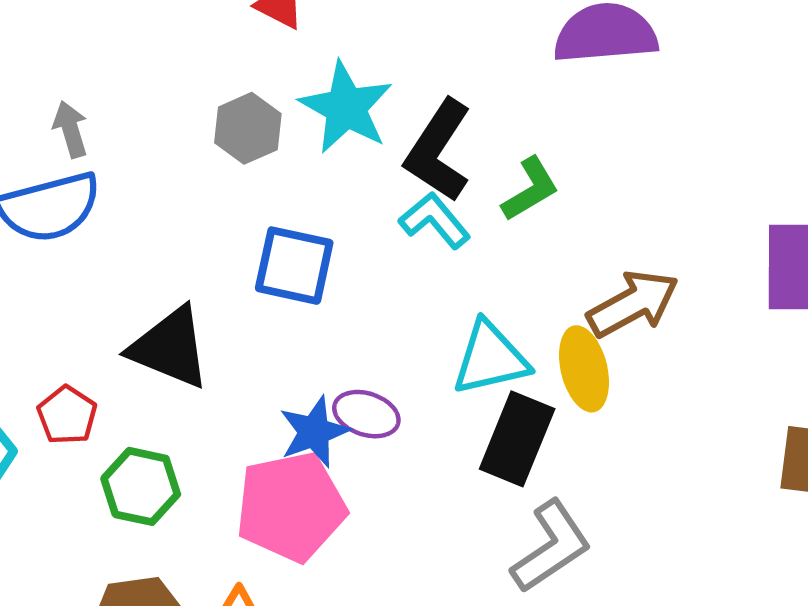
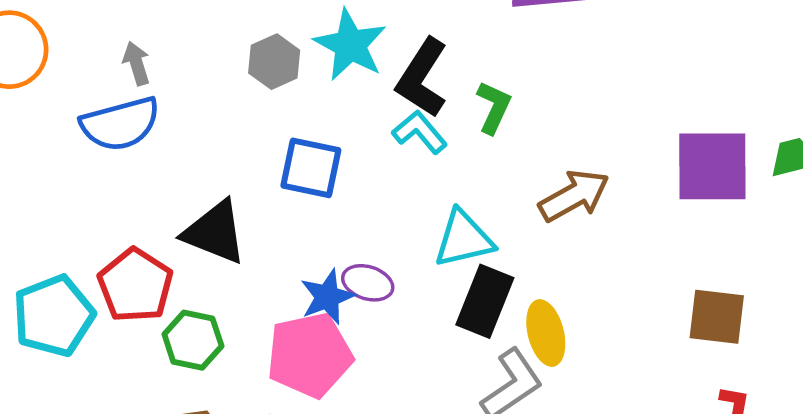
green L-shape: (530, 189) -> (494, 107), turned -34
yellow ellipse: (584, 369) -> (546, 333), moved
red pentagon: (67, 415) -> (135, 285), size x1.6

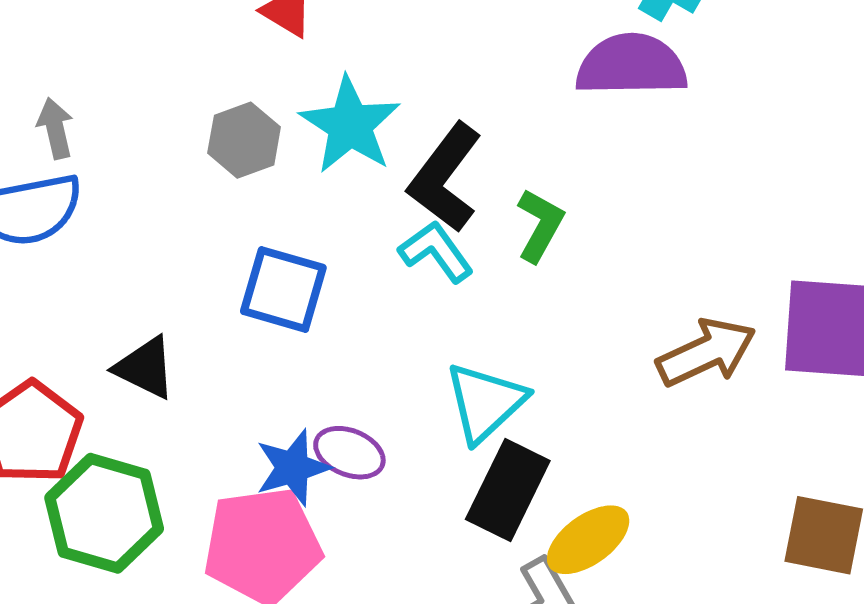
brown arrow: (574, 196) -> (706, 352), moved
black triangle: (215, 232) -> (145, 368), size x0.7
cyan triangle: (464, 239) -> (485, 402), turned -34
yellow ellipse: (546, 333) -> (588, 540), turned 64
green hexagon: (193, 340) -> (104, 513), size x1.4

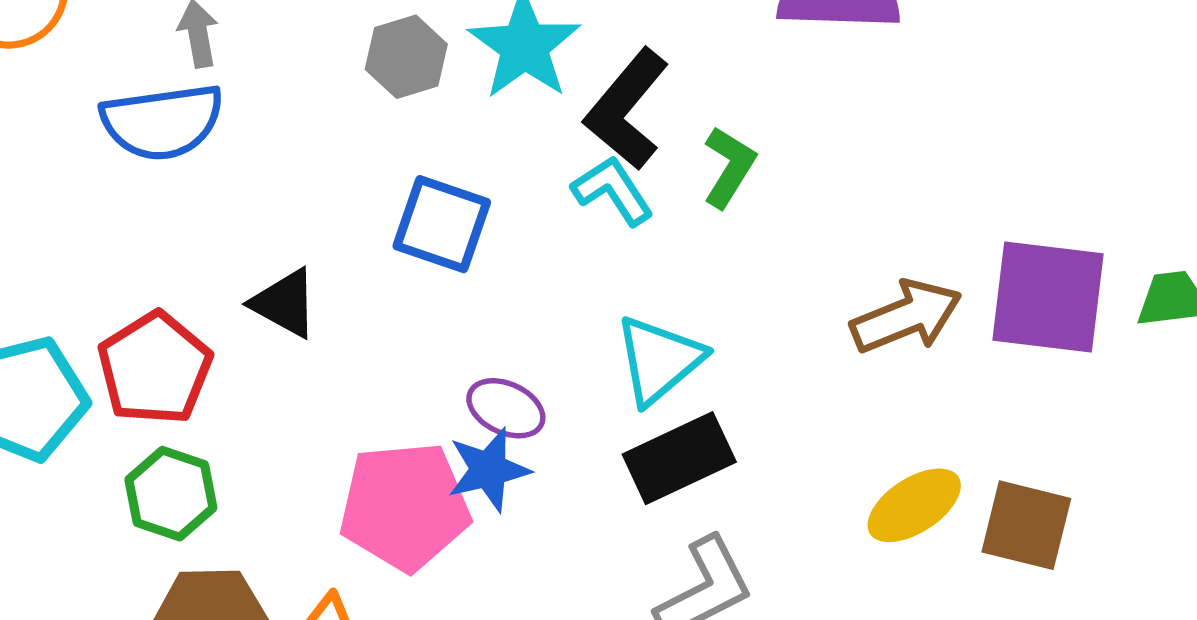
blue star: (293, 468) -> (489, 470), moved
black rectangle: (508, 490) -> (679, 458), turned 36
green hexagon: (104, 513) -> (171, 494), moved, size x0.7
yellow ellipse: (588, 540) -> (914, 505), moved

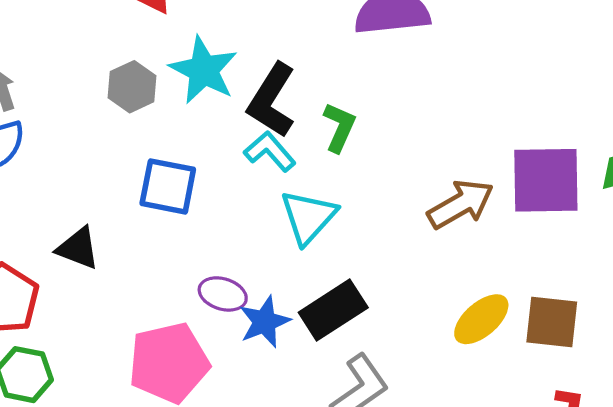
cyan triangle: (659, 360) -> (308, 217), moved
blue star: (489, 470) -> (265, 322), moved

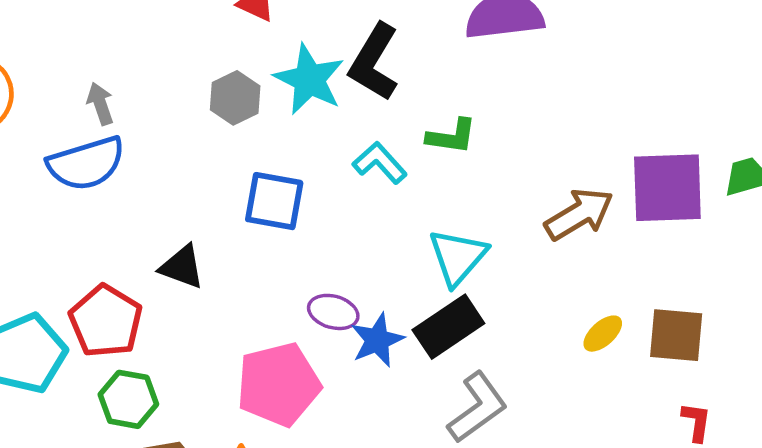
black L-shape: (272, 100) -> (374, 62), moved
green L-shape: (339, 127) -> (452, 136), turned 75
cyan triangle: (308, 217) -> (458, 257), moved
yellow ellipse: (481, 319) -> (603, 334), size x0.7

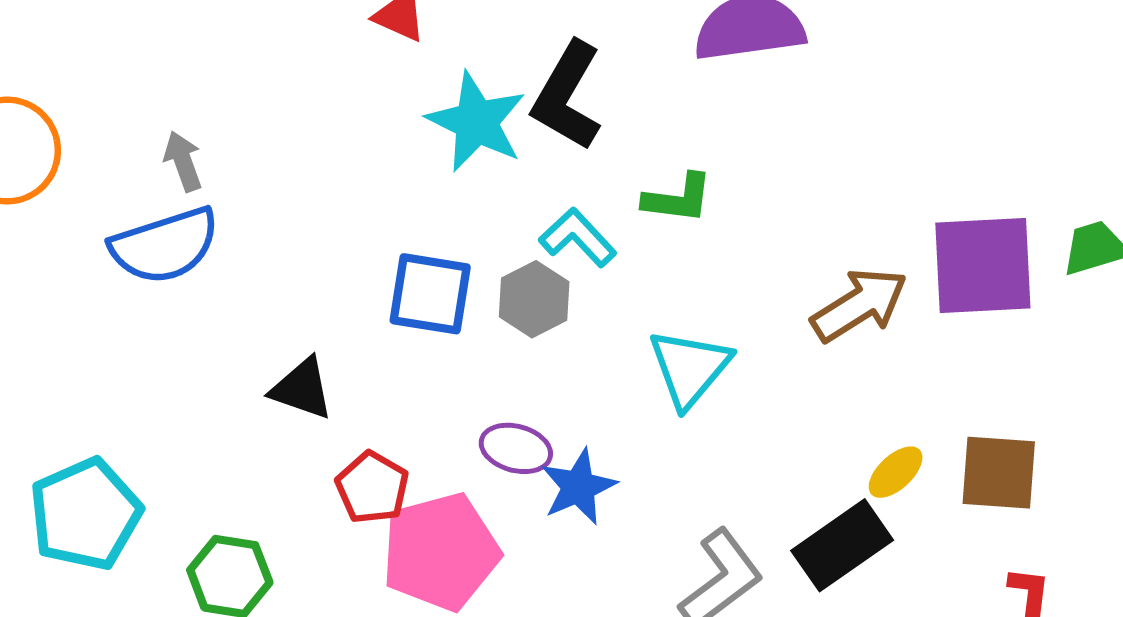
gray hexagon: (235, 98) -> (534, 299), moved
red pentagon: (106, 321) -> (372, 488), moved, size x0.7
black rectangle: (448, 327) -> (842, 545), moved

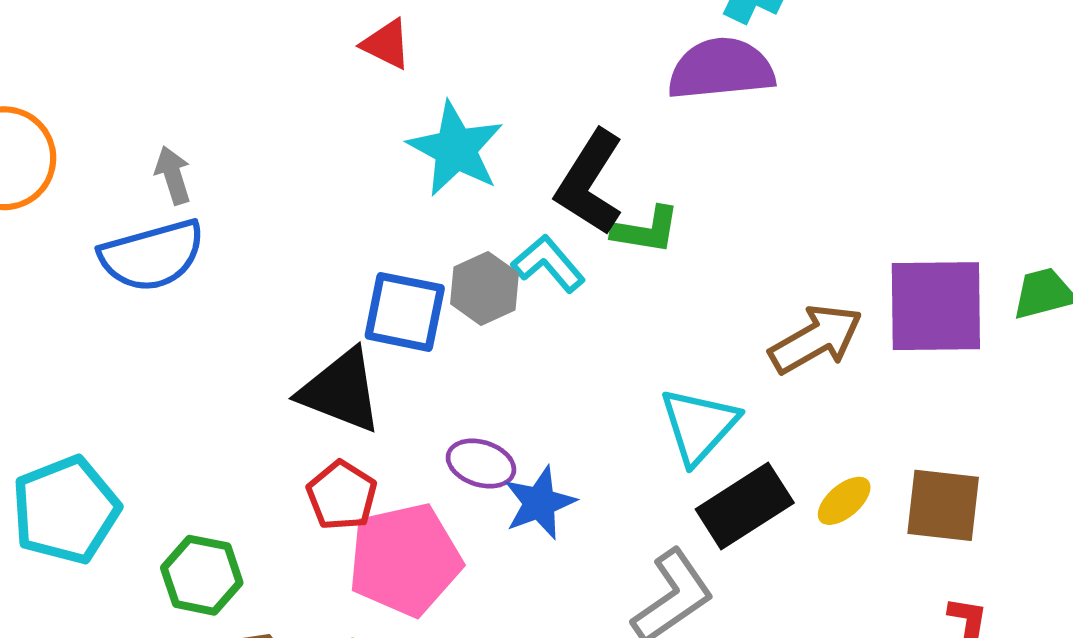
black L-shape: (567, 96) -> (590, 183), moved
gray hexagon: (534, 299) -> (485, 288), moved
cyan triangle: (690, 368) -> (699, 426), moved
black triangle: (302, 389) -> (341, 391), moved, size x1.4
black rectangle: (842, 545) -> (745, 506), moved

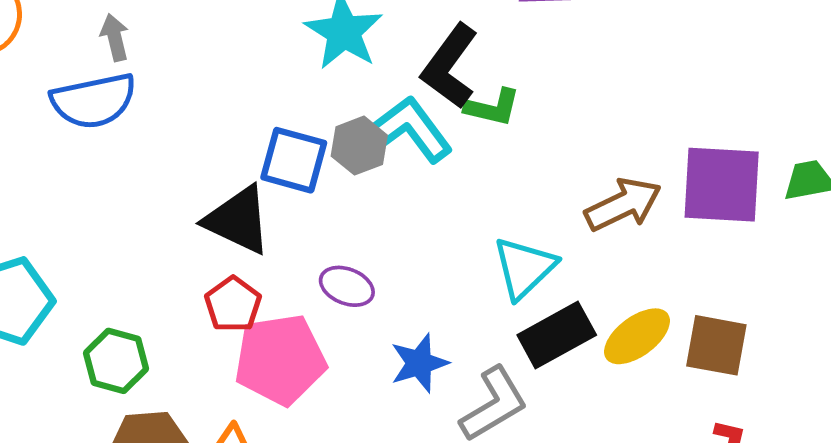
cyan L-shape: (548, 264) -> (412, 129), size x1.4
yellow ellipse: (844, 501) -> (637, 336), size x1.5
blue star: (540, 503) -> (419, 363), moved

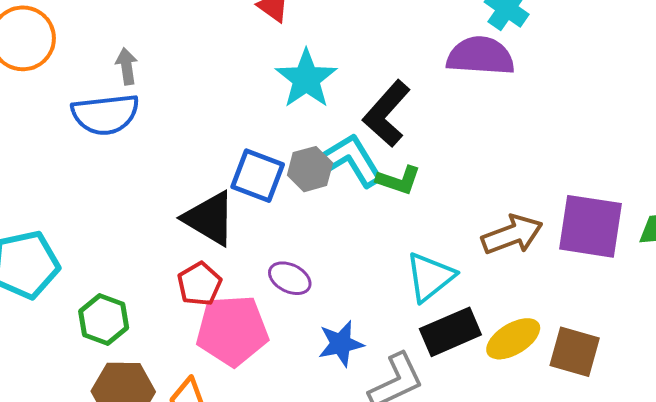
green L-shape: (492, 107) -> (399, 180), moved

